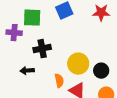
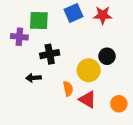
red star: (101, 13) -> (103, 15), moved
black circle: (101, 71) -> (107, 56), moved

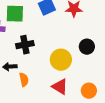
black circle: (107, 56) -> (87, 47), moved
orange semicircle: (68, 89) -> (24, 80), moved

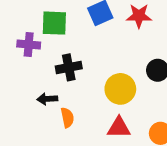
red triangle: (60, 87) -> (119, 128), turned -30

